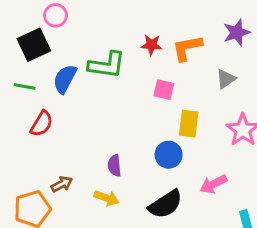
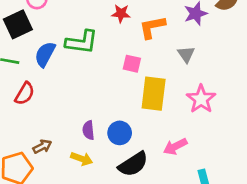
red star: (152, 45) -> (121, 14), moved
gray triangle: (226, 79) -> (186, 54), turned -30
yellow rectangle: (189, 124) -> (154, 94), size x1.4
blue circle: (169, 155) -> (120, 133), moved

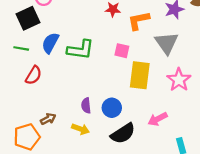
green L-shape: (82, 42) -> (80, 50), moved
gray triangle: (186, 54) -> (167, 43), size x1.6

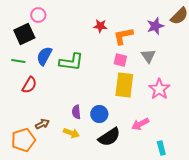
gray triangle: (167, 43) -> (148, 56), size x0.7
pink square: (122, 51) -> (120, 60), moved

